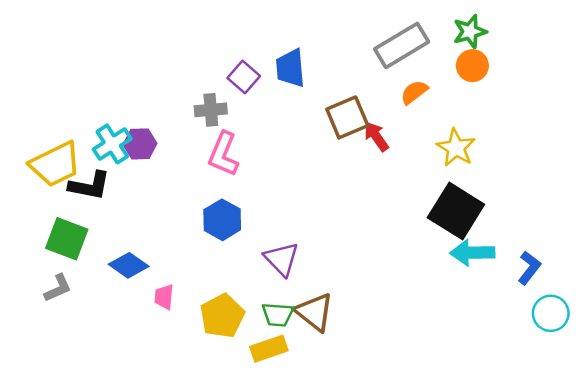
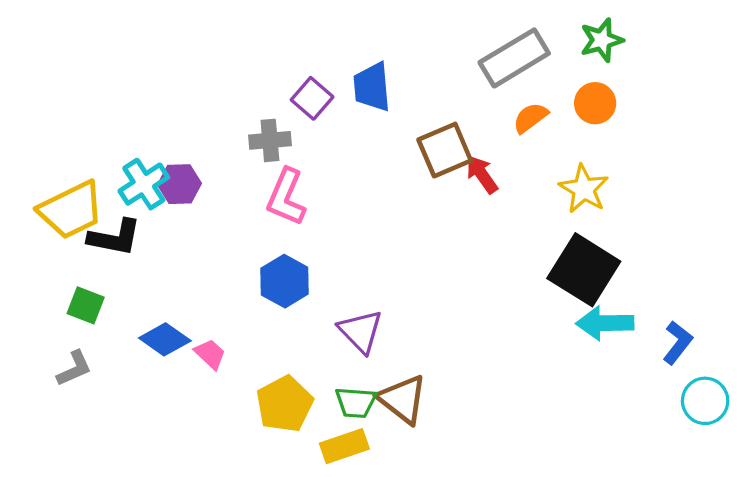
orange circle: (472, 66) -> (595, 103), moved
green square: (67, 239) -> (86, 305), size x0.7
pink trapezoid: (164, 297) -> (210, 354), moved, turned 128

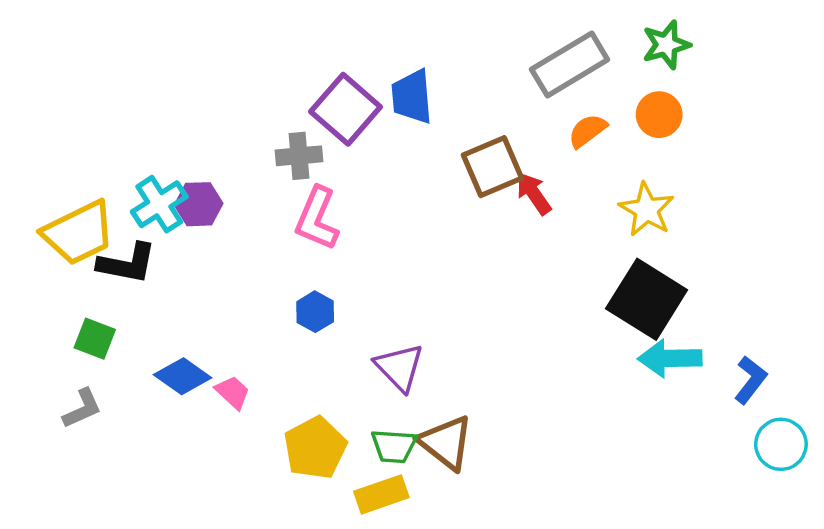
purple square: (312, 98) -> (346, 109), size x1.5
blue hexagon: (285, 281) -> (315, 312), size x0.7

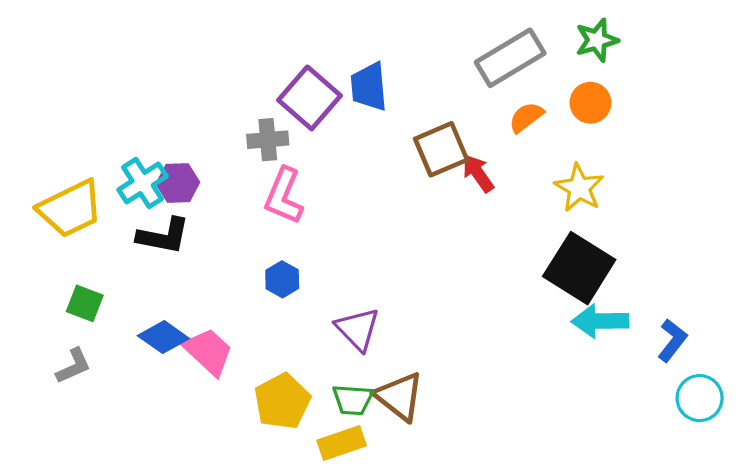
black L-shape: (127, 263) -> (163, 236), moved
pink trapezoid: (233, 392) -> (208, 352), size x1.6

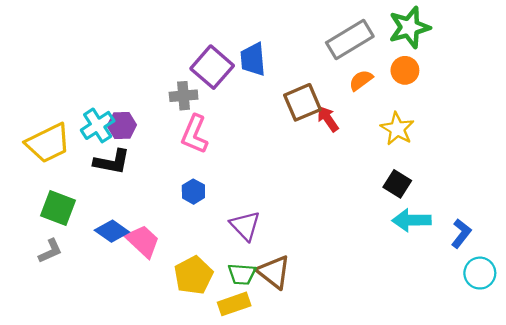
green star: (597, 40) -> (409, 27), size x1.4
black square: (579, 268) -> (397, 184), size x0.6
green square: (85, 303) -> (58, 208), size x1.4

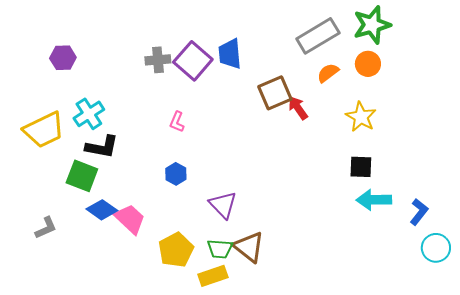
gray cross: (184, 96) -> (158, 60), moved
purple hexagon: (122, 125) -> (63, 58), moved
pink L-shape: (195, 134) -> (177, 122), size x0.6
black square: (397, 184) -> (361, 167), turned -30
green square: (58, 208) -> (82, 176), moved

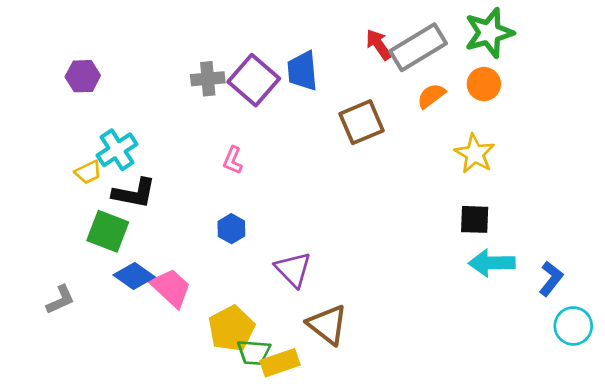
red arrow: (298, 108) -> (379, 45), moved
yellow trapezoid: (44, 130) -> (88, 172), moved, size x0.5
green trapezoid: (220, 249) -> (254, 352), moved

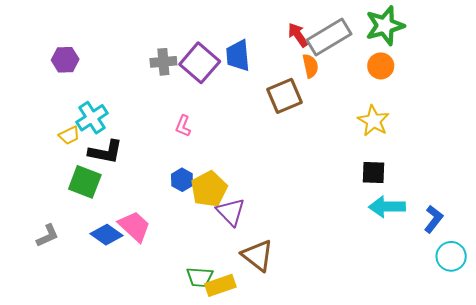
orange semicircle: (431, 96) -> (310, 66), moved, turned 115
blue diamond: (134, 276) -> (107, 235), moved
yellow pentagon: (231, 329) -> (209, 189), moved

